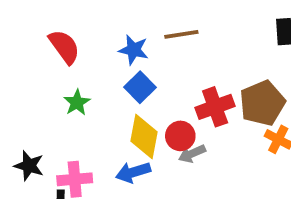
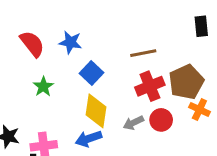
brown line: (181, 34) -> (143, 53), moved
blue star: (134, 50) -> (70, 42), moved
red circle: (180, 136) -> (161, 120), moved

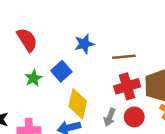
blue star: (70, 42) -> (84, 44), moved, turned -30
blue square: (92, 73) -> (61, 71), moved
gray arrow: (133, 123) -> (110, 117), turned -48

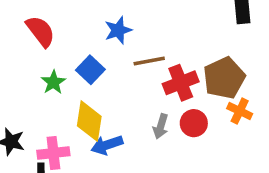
brown line: (124, 57) -> (149, 61), moved
yellow diamond: (78, 104) -> (89, 121), moved

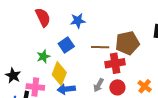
blue star: (118, 30) -> (78, 21), moved
brown pentagon: (224, 78) -> (127, 43), moved
green star: (53, 82) -> (43, 56), moved

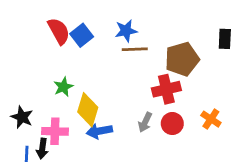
blue star: (78, 21) -> (126, 31), moved
blue square: (66, 45) -> (82, 35), moved
brown line: (100, 47) -> (135, 49), moved

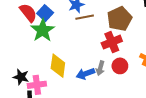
green star: (63, 87) -> (43, 30), moved, size x1.6
black star: (22, 117) -> (21, 77), moved
blue arrow: (99, 131) -> (85, 74), moved

